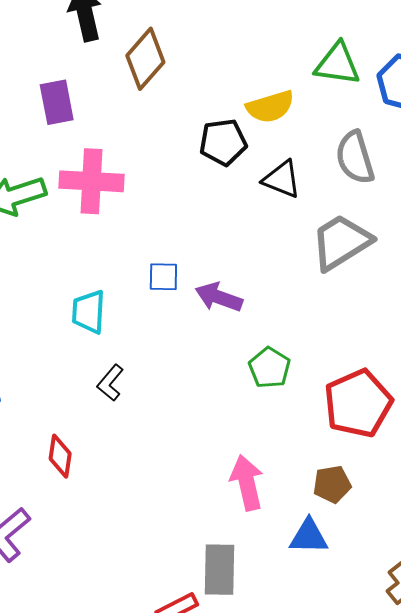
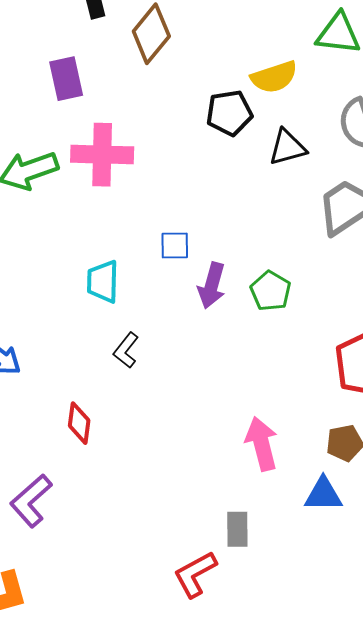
black triangle: (282, 179) -> (287, 147), turned -36
purple arrow: (219, 297) -> (212, 285), moved, turned -93
green pentagon: (269, 368) -> (271, 291), moved
gray rectangle: (219, 570) -> (237, 529), size x0.7

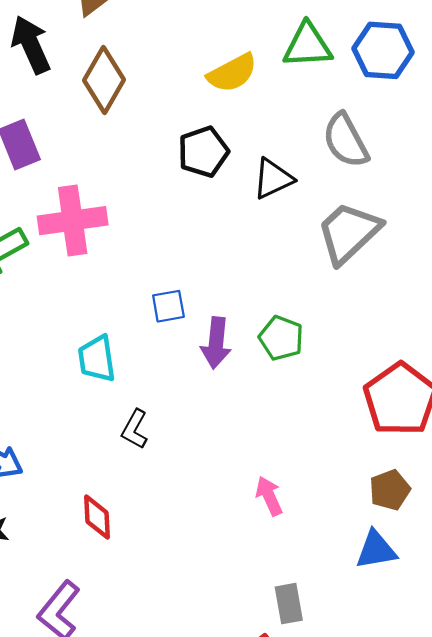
yellow semicircle: (274, 77) -> (232, 73), moved
pink arrow: (262, 444) -> (269, 496), moved, size x0.7

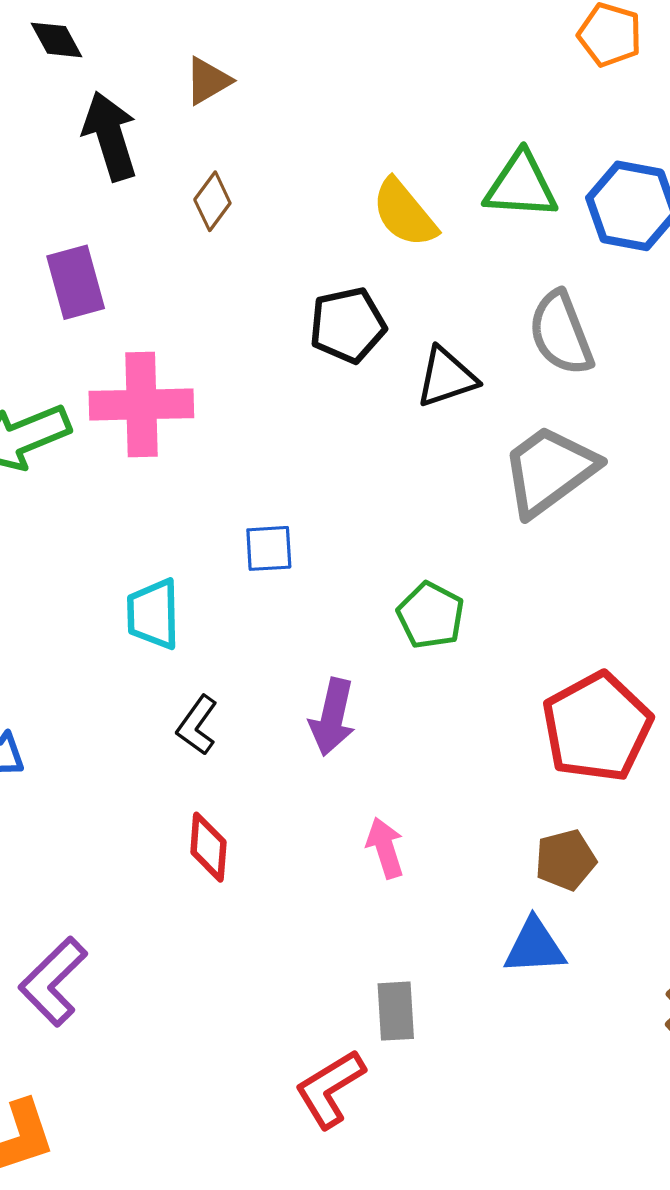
yellow semicircle: (232, 73) -> (404, 213), turned 72
brown diamond: (104, 80) -> (212, 201), size x0.6
purple arrow: (216, 343) -> (332, 717), moved
red diamond: (97, 517) -> (208, 847), moved

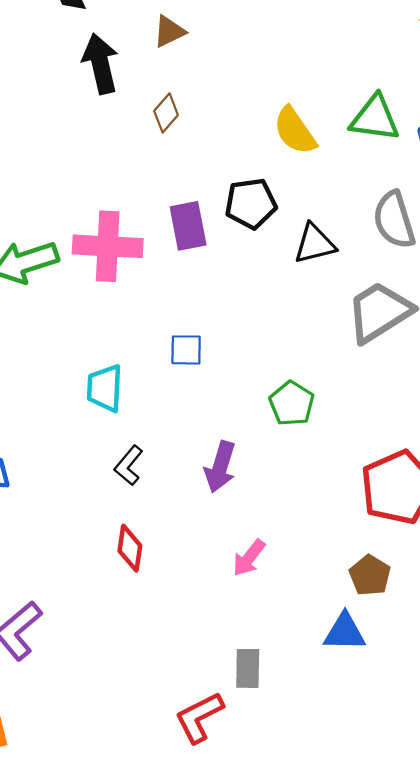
purple rectangle: (76, 282) -> (188, 226), moved
pink arrow: (385, 848) -> (249, 558), turned -129
brown pentagon: (565, 860) -> (370, 575), turned -30

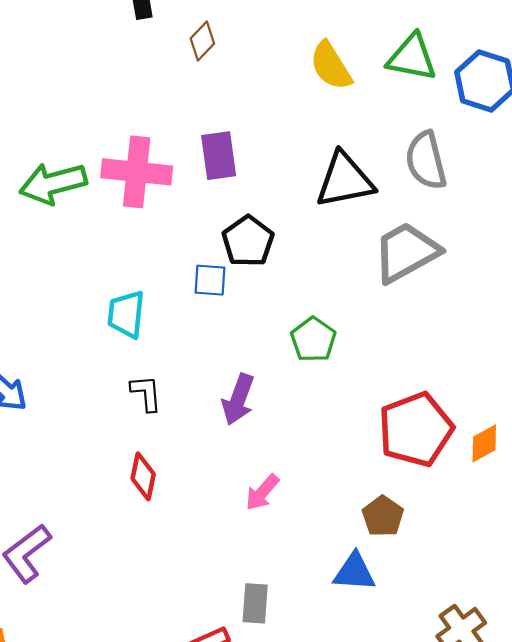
black pentagon: (251, 203) -> (248, 241), moved, turned -30
black triangle: (315, 244) -> (345, 180), size x1.4
black L-shape: (129, 465) -> (146, 393), turned 132

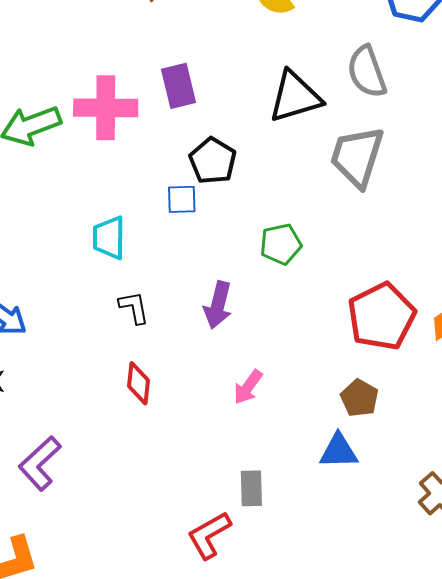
gray trapezoid: (406, 252) -> (357, 157), turned -38
green pentagon: (313, 340) -> (281, 244), turned 30

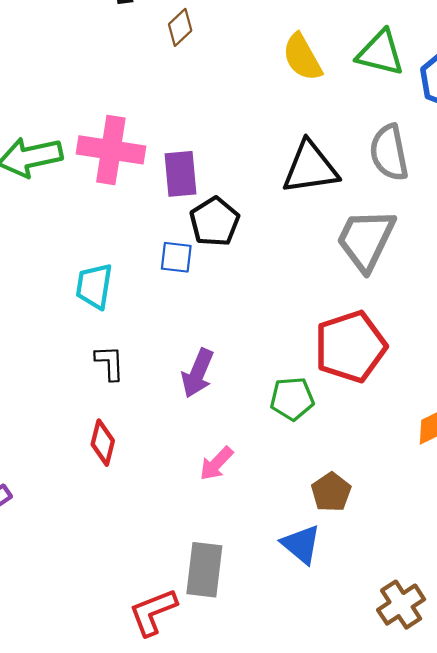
purple rectangle: (178, 86) -> (180, 174), moved
green pentagon: (281, 244) -> (292, 399), moved
red pentagon: (381, 316) -> (350, 347), moved
blue triangle: (339, 451) -> (301, 544), turned 33
gray rectangle: (251, 488) -> (204, 570), size x1.4

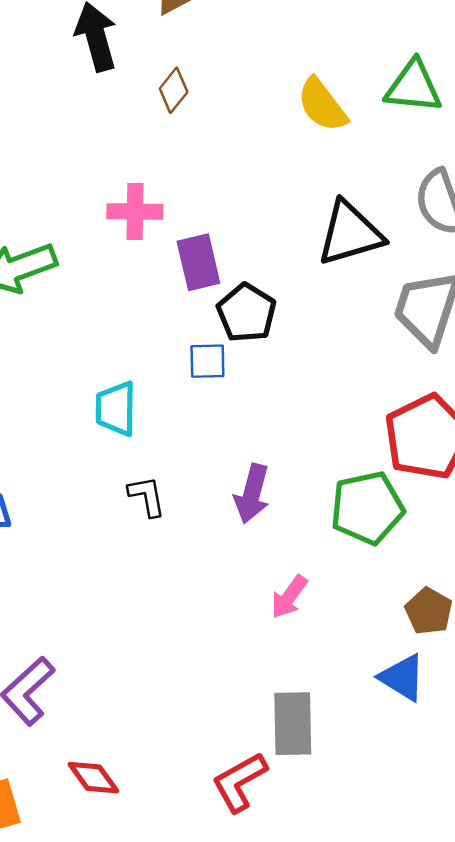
pink cross: (111, 150) -> (135, 211), moved, size x0.7
green pentagon: (292, 399) -> (367, 508), size x1.4
red diamond: (103, 443) -> (93, 778), moved, turned -42

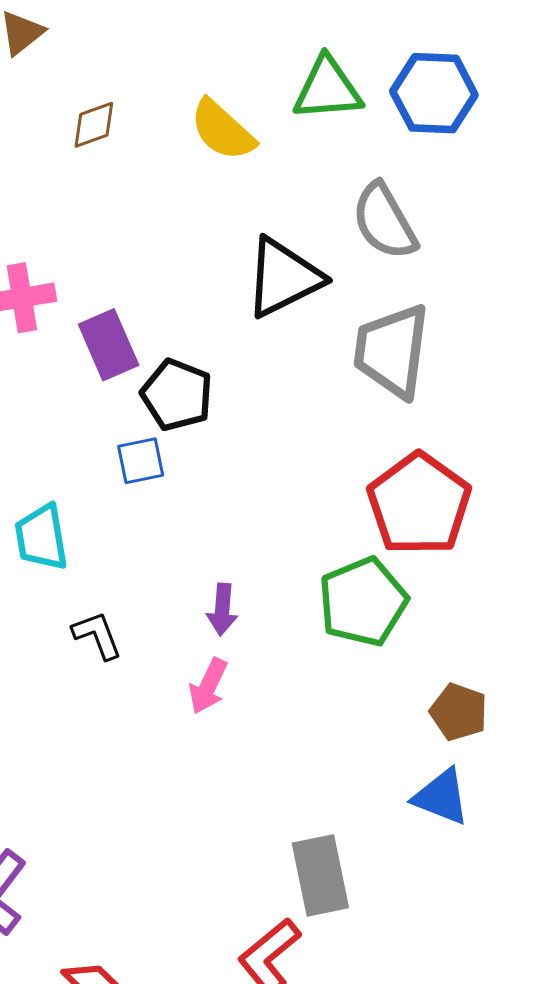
brown diamond: (174, 90) -> (94, 125), moved, turned 42
purple arrow: (252, 494) -> (222, 610), size x0.7
pink arrow: (289, 597) -> (208, 686), moved

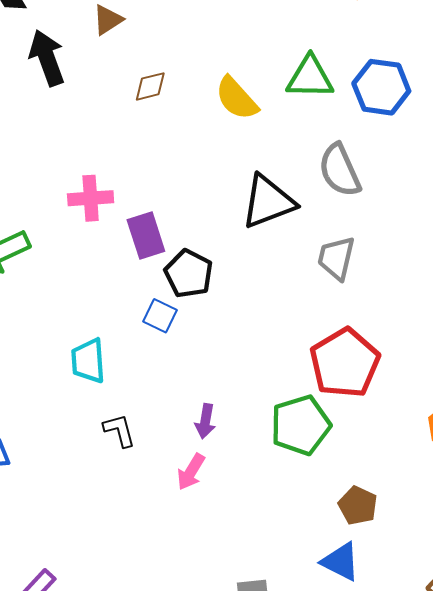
gray trapezoid: (392, 351) -> (336, 258), size x0.7
blue square: (141, 461) -> (160, 316), turned 32

